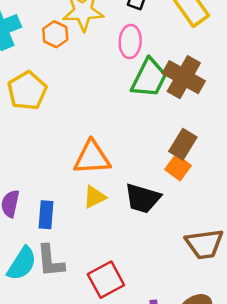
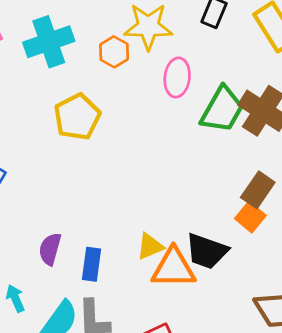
pink ellipse: (130, 42) -> (177, 77), moved
orange triangle: (92, 158) -> (173, 268), moved

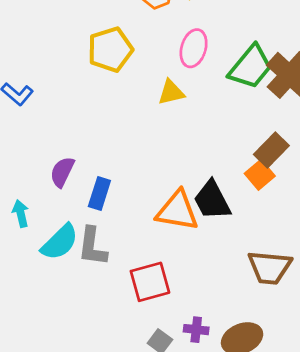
pink ellipse: (177, 77) -> (194, 48), moved
yellow triangle: (150, 246) -> (171, 92), moved
black trapezoid: (207, 251) -> (212, 200), turned 33

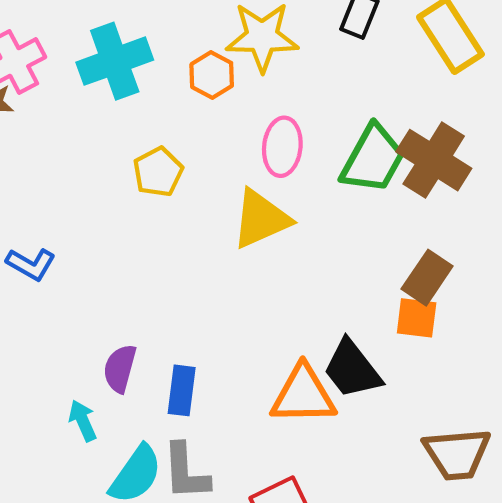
yellow pentagon: (110, 50) -> (158, 172), size x0.7
yellow triangle: (171, 92) -> (261, 219), size x1.5
orange square: (260, 175) -> (417, 318), turned -32
cyan arrow: (21, 213) -> (83, 421), moved

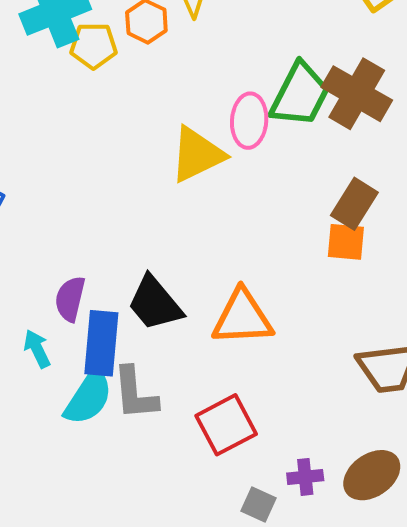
pink ellipse: (282, 147) -> (249, 121), moved
yellow pentagon: (158, 172) -> (94, 46), moved, turned 30
black trapezoid: (352, 369) -> (155, 303), moved
blue rectangle: (182, 390) -> (101, 343), moved, size x1.4

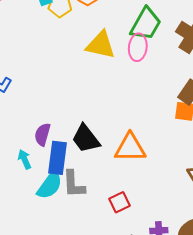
green trapezoid: (300, 95) -> (146, 24), moved
yellow triangle: (197, 155) -> (101, 45), moved, turned 36
red square: (226, 425) -> (120, 202), size x0.7

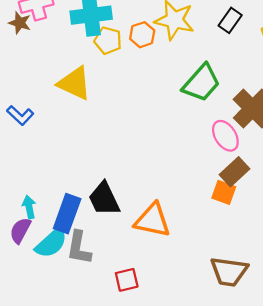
yellow triangle: (101, 45) -> (74, 83), moved
pink ellipse: (138, 47) -> (225, 136), moved, turned -52
purple semicircle: (42, 135) -> (20, 230), moved

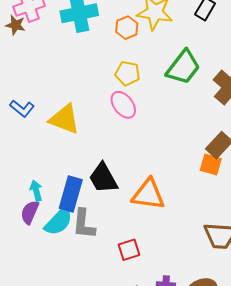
yellow pentagon: (108, 41) -> (127, 73), moved
yellow triangle: (74, 83) -> (65, 119), moved
pink ellipse: (225, 136) -> (123, 105), moved

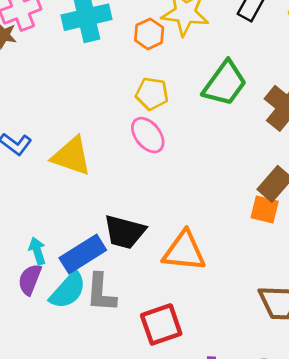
black trapezoid: (103, 178) -> (125, 232), turned -44
blue rectangle: (71, 194) -> (83, 254), turned 44
red square: (129, 250) -> (161, 324), size x1.4

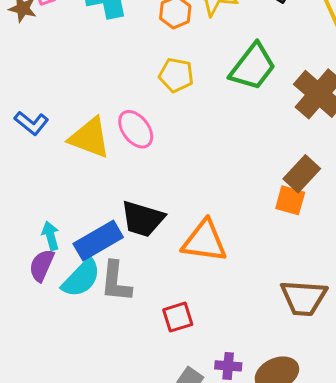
pink ellipse: (148, 135) -> (136, 129), moved
red square: (161, 324) -> (178, 317), size x0.7

